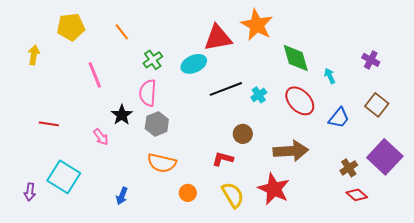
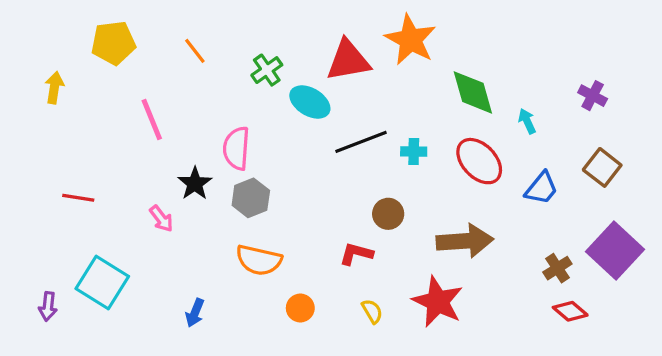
green cross: (153, 60) -> (267, 70), moved
cyan ellipse: (194, 64) -> (310, 102), turned 55
cyan cross: (259, 95) -> (414, 152), turned 35
yellow semicircle: (233, 195) -> (372, 311), size x0.6

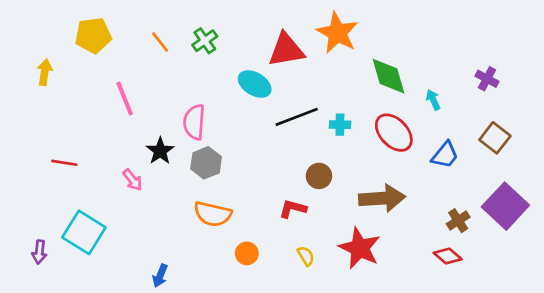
green cross: (267, 70) -> (205, 41), moved
red diamond: (570, 311) -> (448, 256), moved
blue arrow: (195, 313) -> (160, 276), moved

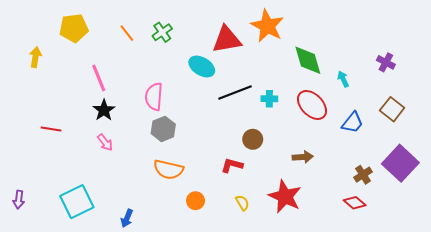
black star: (160, 151) -> (104, 110), moved
brown arrow: (382, 198) -> (303, 157), size x0.6
cyan square: (84, 232) -> (77, 202), moved, turned 32
purple arrow: (39, 252) -> (19, 200), moved

